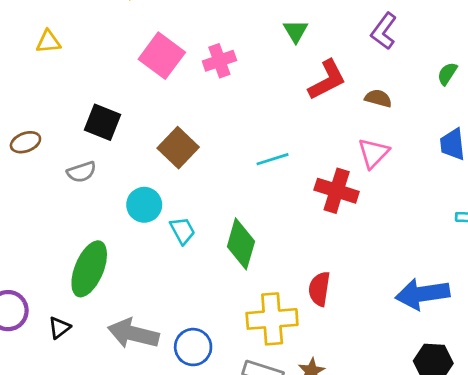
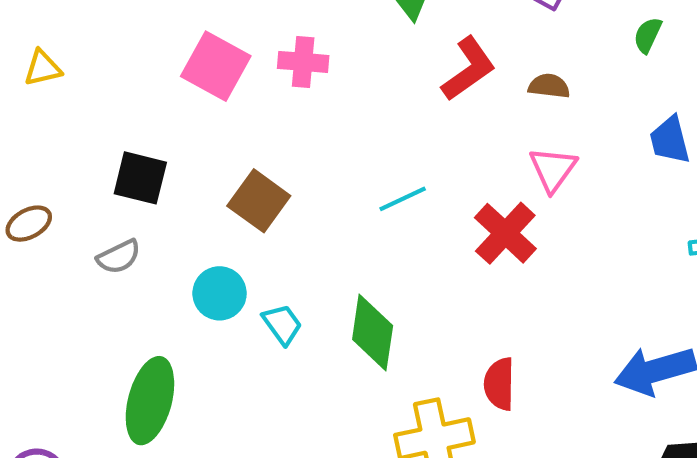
pink cross: (219, 61) -> (303, 62), turned 32
red cross: (337, 191) -> (505, 233), turned 33

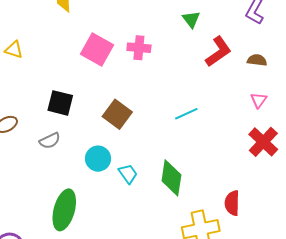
yellow triangle: (43, 68) -> (14, 50), turned 30
pink triangle: (553, 169) -> (259, 100), size x0.7
red cross: (505, 233) -> (263, 142), moved

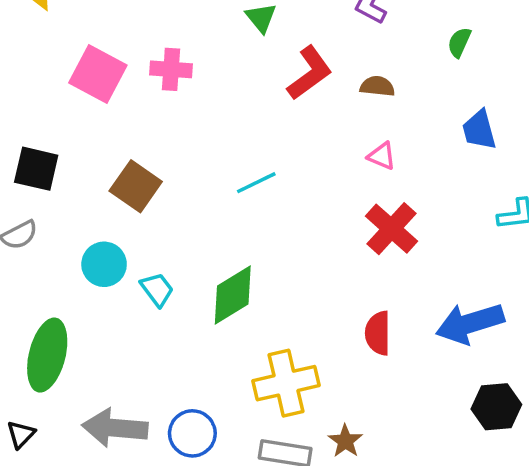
pink triangle: (259, 100) -> (382, 156), turned -42
green diamond: (171, 178) -> (233, 295), turned 51
red semicircle: (232, 203) -> (378, 333), moved

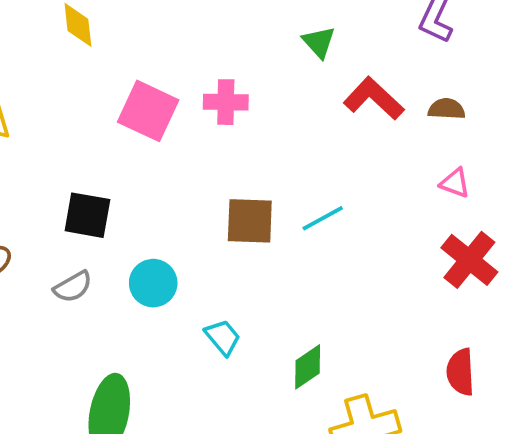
red L-shape: (310, 73) -> (374, 98), turned -98
brown square: (136, 186) -> (250, 221), moved, turned -30
cyan circle: (104, 264) -> (153, 283), moved
green diamond: (233, 295) -> (308, 367), moved, size x0.7

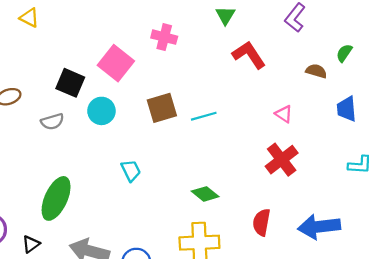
brown semicircle: (447, 109) -> (316, 71), moved
pink square: (148, 111) -> (116, 63), moved
brown square: (250, 221) -> (162, 108), turned -32
cyan circle: (153, 283) -> (101, 111), moved
green diamond: (308, 367) -> (205, 194), moved, turned 60

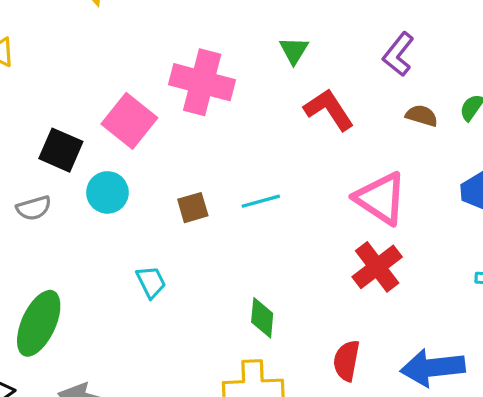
pink cross: (164, 37) -> (202, 82), size x1.6
brown semicircle: (316, 71) -> (422, 116), moved
brown square: (162, 108) -> (193, 208), moved, size x0.7
pink triangle: (284, 114) -> (381, 198), size x2.0
green diamond: (205, 194) -> (262, 318), turned 56

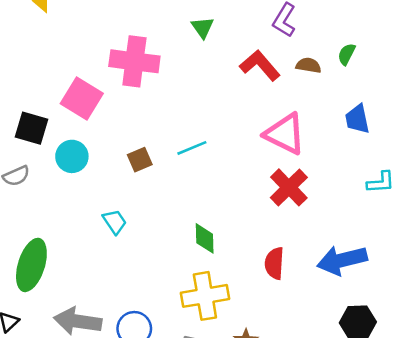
red L-shape: (329, 110) -> (260, 65), moved

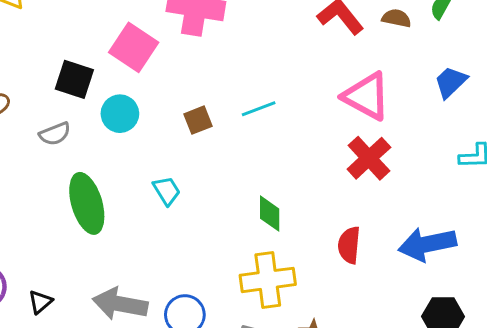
blue trapezoid: (357, 119) -> (451, 82), turned 56
green ellipse: (31, 265) -> (87, 203), moved, turned -36

